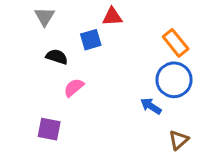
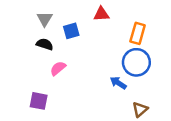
gray triangle: (44, 17) -> (45, 19), moved
red triangle: (112, 17) -> (101, 14), moved
orange rectangle: (176, 43) -> (138, 33), turned 55

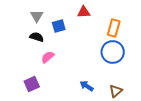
blue arrow: (118, 83) -> (87, 86), moved
purple square: (39, 101) -> (32, 84), turned -35

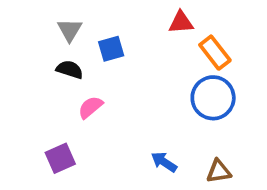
red triangle: (84, 12) -> (181, 22), moved
orange rectangle: (114, 28) -> (215, 53), turned -54
brown triangle: (116, 91) -> (219, 171), turned 32

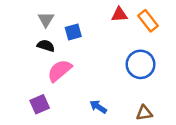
orange rectangle: (215, 53) -> (148, 21), moved
pink semicircle: (90, 107) -> (60, 71), size x1.5
blue arrow: (164, 162) -> (98, 107), moved

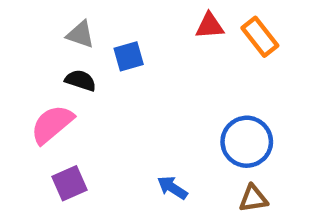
gray triangle: (46, 20) -> (80, 35), turned -42
blue circle: (141, 64) -> (247, 142), moved
pink semicircle: (60, 71) -> (52, 124), moved

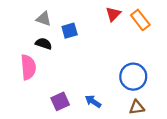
red triangle: (210, 26) -> (113, 14), turned -42
pink semicircle: (52, 124) -> (28, 67), turned 125
purple square: (70, 183) -> (60, 101), moved

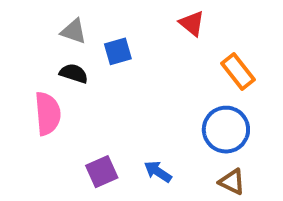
red triangle: (113, 14) -> (192, 23), turned -35
orange rectangle: (140, 20) -> (238, 71), moved
brown triangle: (137, 107) -> (232, 182), turned 35

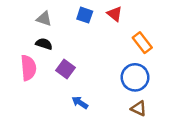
blue square: (118, 51) -> (85, 15), moved, turned 35
purple square: (102, 172) -> (66, 69), moved, turned -30
blue arrow: (158, 172) -> (80, 103), moved

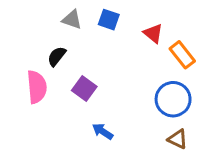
red triangle: (115, 14) -> (153, 33), moved
gray triangle: (44, 19) -> (72, 20), moved
black semicircle: (44, 44) -> (57, 56), turned -70

